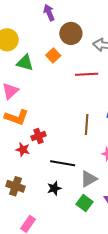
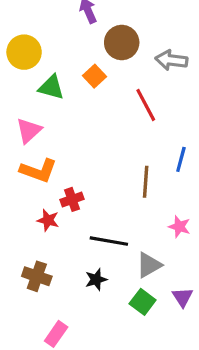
red line: (87, 74) -> (146, 105), turned 65

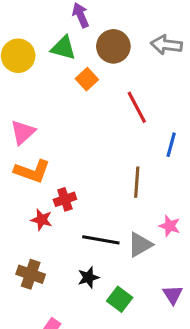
gray arrow: (171, 60) -> (166, 45), moved
green triangle: (51, 87) -> (63, 48), moved
blue line: (181, 159) -> (171, 145), moved
gray triangle: (149, 265) -> (140, 245), moved
green square: (143, 302) -> (120, 299), moved

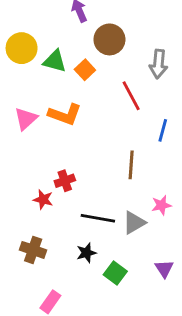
gray arrow: (166, 45) -> (158, 64), moved, turned -92
green triangle: (63, 48) -> (55, 61), moved
orange L-shape: (32, 171) -> (65, 114), moved
pink star: (170, 226) -> (161, 205), turned -30

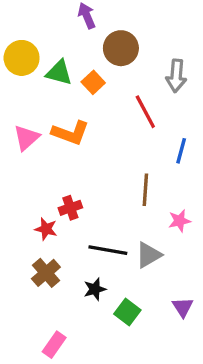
pink star: (161, 205) -> (180, 221), moved
brown cross: (33, 250) -> (46, 273), moved, turned 30

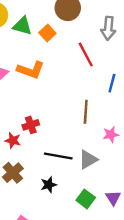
green square: (127, 312) -> (86, 199), moved

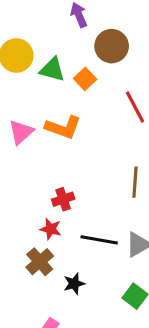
red star: (13, 140) -> (51, 229), moved
black star: (49, 185) -> (74, 284), moved

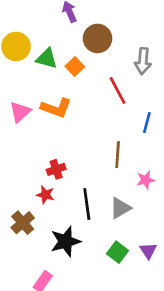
black line: (99, 240) -> (87, 204), turned 72
brown cross: (40, 262) -> (23, 223), moved
black star: (74, 284) -> (65, 241), size x1.6

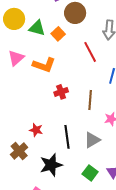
pink triangle: (20, 112) -> (16, 58), moved
red cross: (56, 169) -> (61, 92), moved

